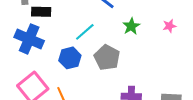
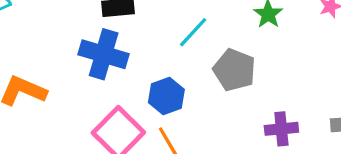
blue hexagon: (70, 58) -> (166, 96), moved

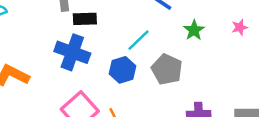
blue hexagon: (166, 96) -> (122, 70), moved

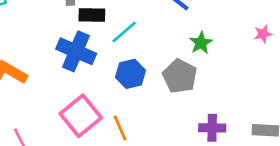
green star: (194, 30) -> (201, 43), moved
cyan line: (139, 40) -> (124, 32), moved

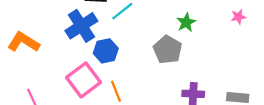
blue cross: (76, 51) -> (81, 26), turned 32
blue hexagon: (131, 74) -> (106, 51), moved

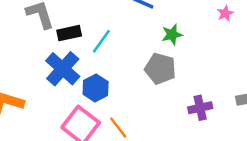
green star: (186, 22) -> (172, 35), turned 30

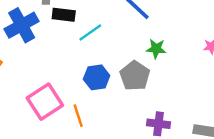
blue cross: (63, 69) -> (22, 25), moved
blue hexagon: (96, 88) -> (97, 77), moved

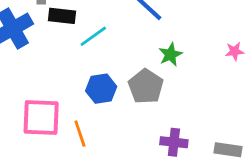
green star: (156, 49) -> (170, 55), turned -30
pink square: (45, 102) -> (41, 117), turned 36

